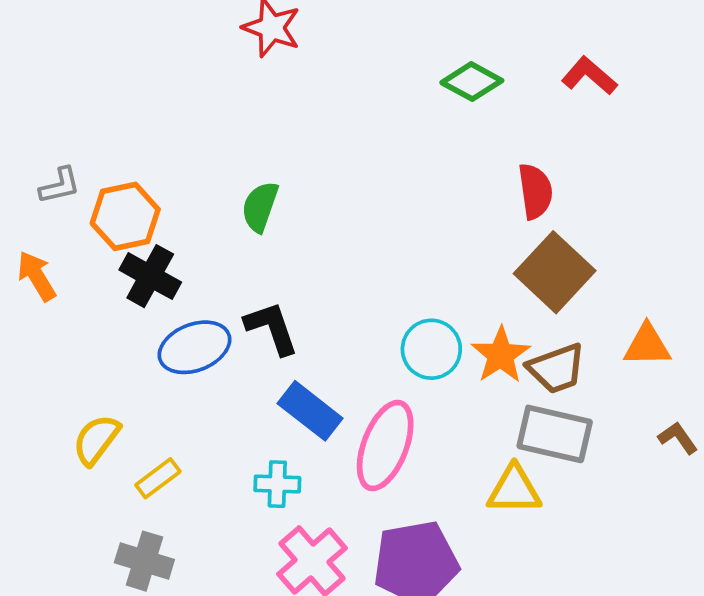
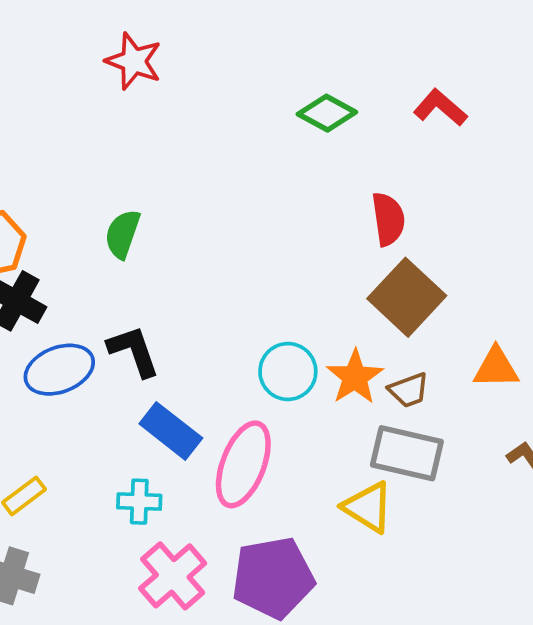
brown trapezoid: (557, 368) -> (409, 390), size x0.7
yellow triangle: (514, 490) -> (368, 507), turned 32

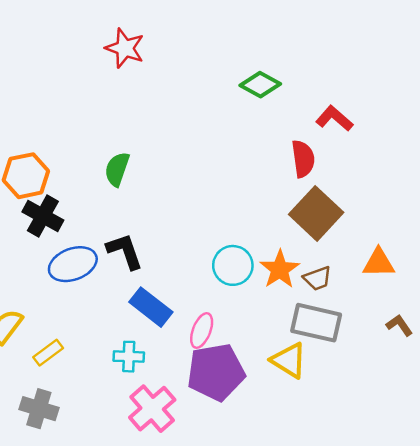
red L-shape: (440, 108) -> (334, 118), moved
pink ellipse: (243, 464) -> (202, 331), size x0.6
purple pentagon: (273, 578) -> (216, 372), moved

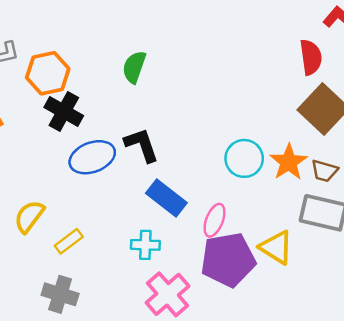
brown trapezoid: (317, 278) -> (324, 171), turned 36
yellow triangle: (289, 360) -> (276, 247), moved

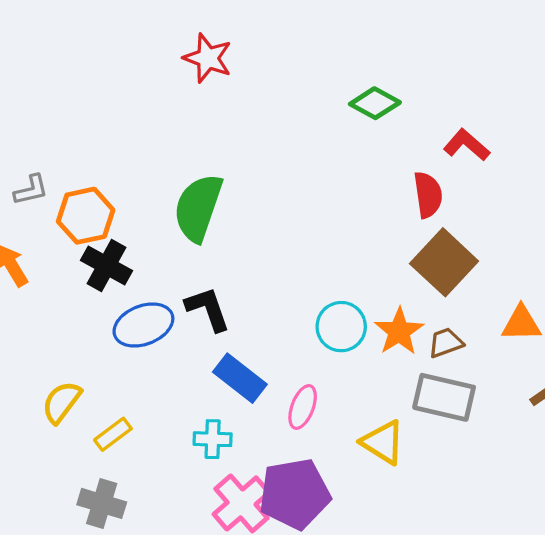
green semicircle: (134, 67) -> (198, 208), size x1.6
brown trapezoid: (324, 171) -> (446, 343), turned 144
purple pentagon: (228, 260) -> (295, 494), moved

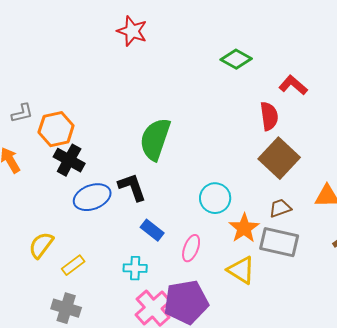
green semicircle: (198, 208) -> (155, 139), moved
orange star: (399, 331) -> (244, 228), moved
blue rectangle: (240, 378) -> (152, 230), size x0.7

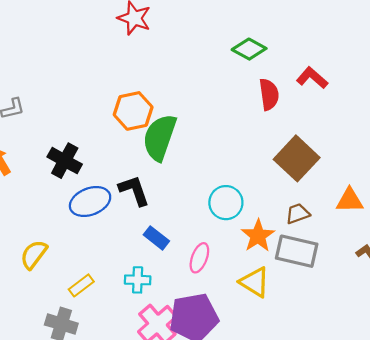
red semicircle: (269, 116) -> (269, 94), moved
orange hexagon: (56, 129) -> (133, 111), moved
yellow rectangle: (73, 265) -> (81, 285), moved

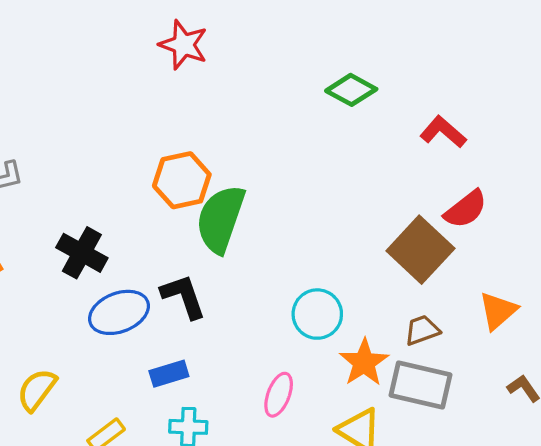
red semicircle: (269, 94) -> (466, 209), moved, turned 60
orange triangle: (350, 200) -> (498, 311), turned -40
blue rectangle: (156, 238) -> (169, 374), moved, turned -55

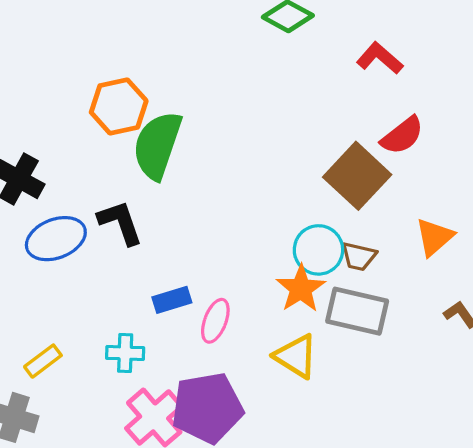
cyan circle: (317, 314) -> (318, 250), moved
brown trapezoid: (422, 330) -> (359, 256), turned -147
blue rectangle: (169, 374) -> (172, 300), moved

